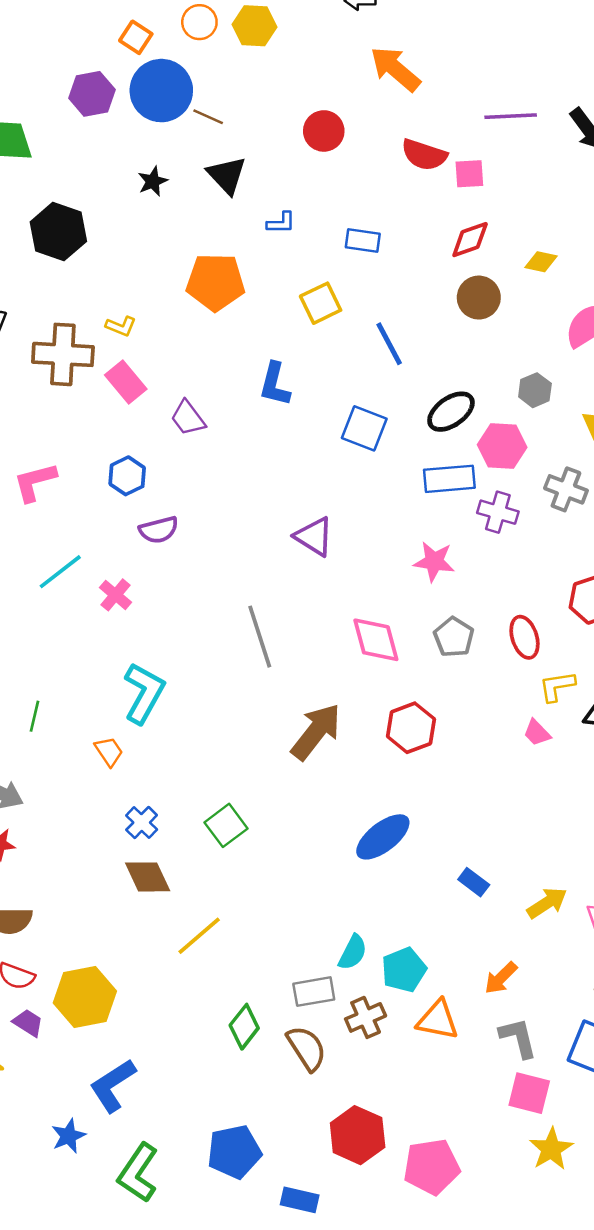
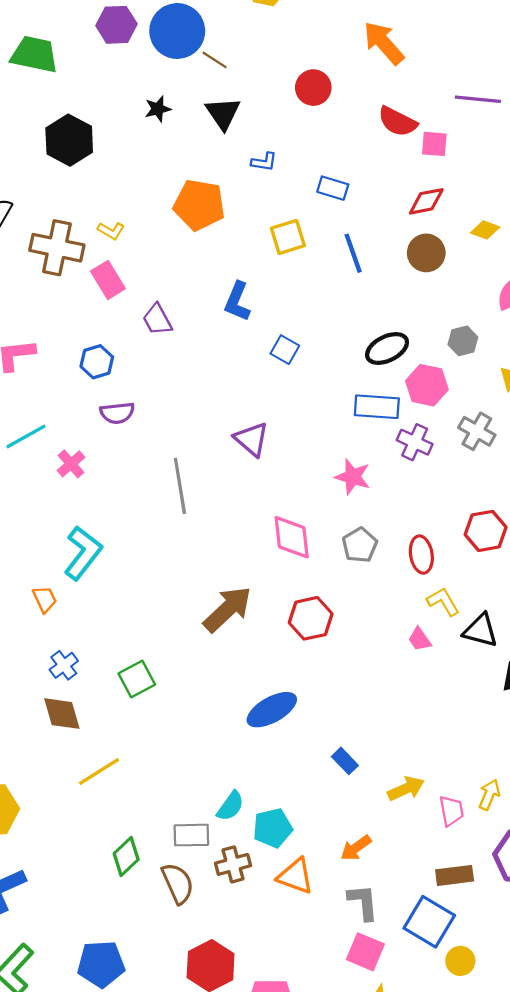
blue line: (389, 344) -> (353, 253), moved
blue square: (364, 428) -> (285, 350), moved, size x0.7
gray line: (260, 637) -> (180, 486), moved
yellow L-shape: (557, 686) -> (443, 602), turned 60

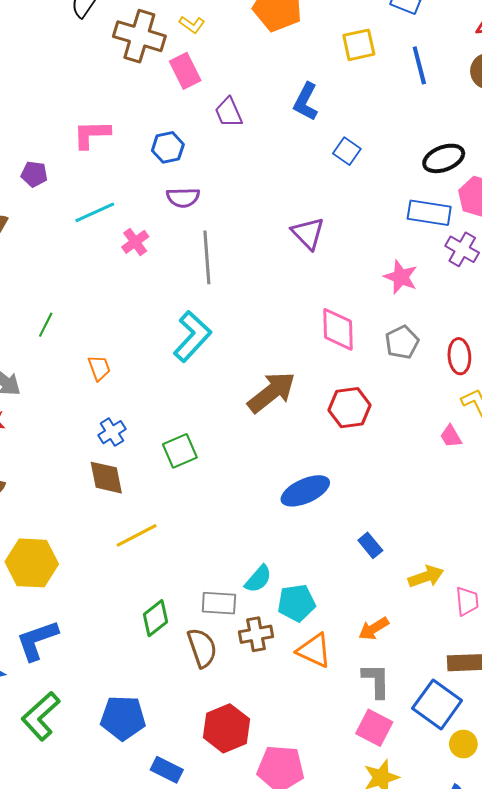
gray line: (180, 486) -> (207, 257), moved
cyan L-shape: (83, 553) -> (192, 336), moved

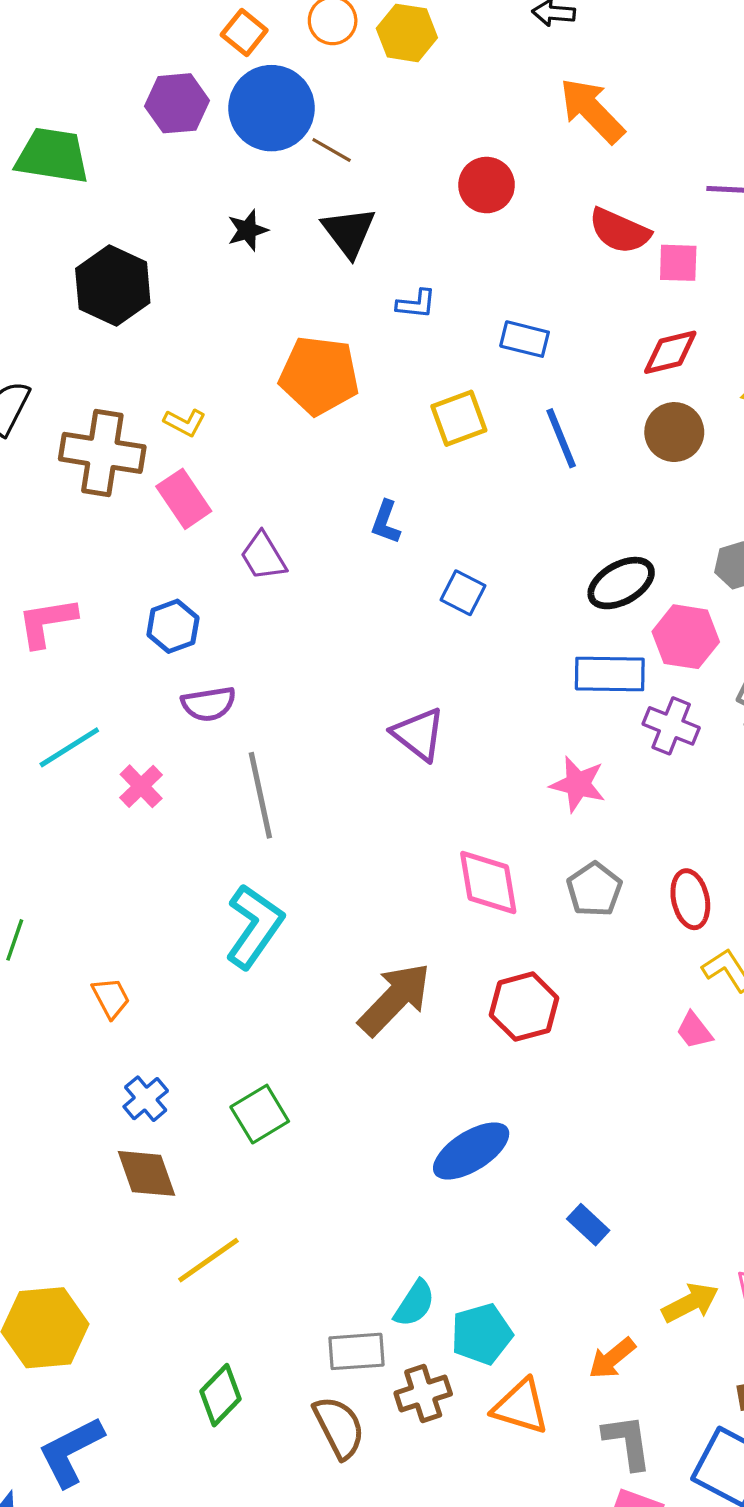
blue L-shape: (306, 102) -> (386, 522), size x0.7
yellow arrow: (426, 577) -> (690, 1303), moved
green diamond: (156, 618) -> (221, 1395), moved

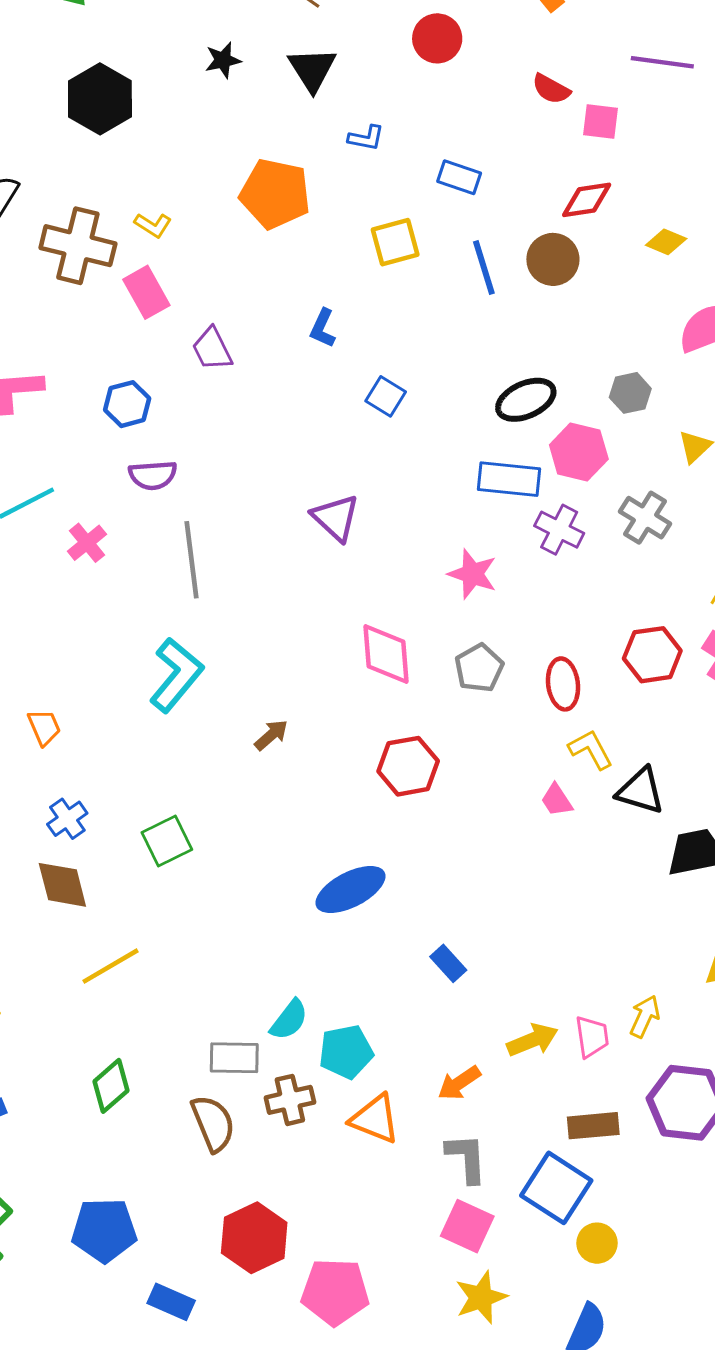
red semicircle: (619, 231) -> (551, 89), size x0.7
brown circle: (674, 432) -> (553, 259), moved
brown arrow: (395, 999) -> (271, 735), moved, size x0.5

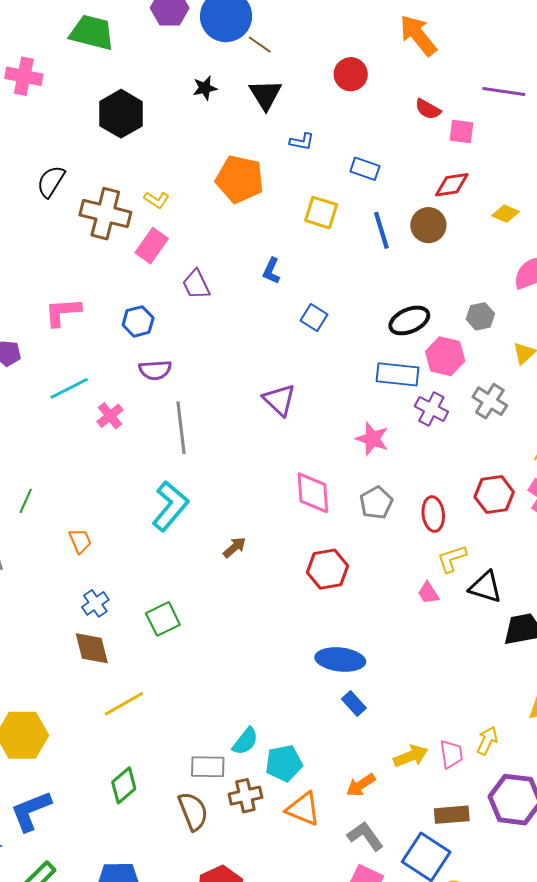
yellow square: (395, 242) -> (321, 213), turned 32
pink rectangle: (146, 292) -> (152, 246), turned 64
yellow L-shape: (591, 749) -> (452, 559), turned -80
blue ellipse: (351, 890) -> (340, 660), moved, turned 33
gray L-shape: (467, 1158) -> (365, 836), turned -33

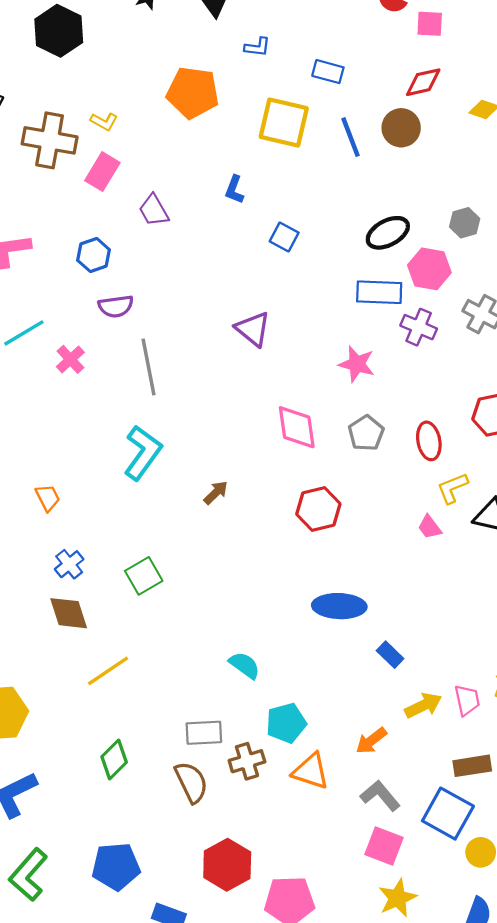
yellow square: (321, 213) -> (284, 123), size x1.4
blue rectangle: (354, 704) -> (390, 655), moved
cyan semicircle: (245, 741) -> (245, 665), moved, turned -88

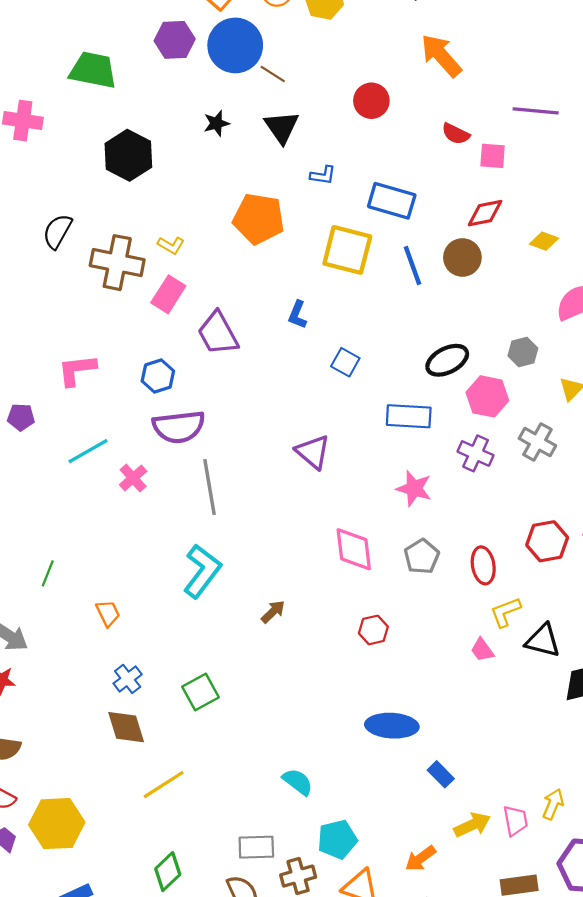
blue rectangle: (328, 72) -> (392, 201), size x1.5
purple trapezoid: (154, 210) -> (218, 333), size x1.4
blue rectangle: (379, 292) -> (409, 416), moved
purple semicircle: (116, 306) -> (179, 427), size x1.5
red hexagon: (318, 509) -> (373, 630), size x0.7

